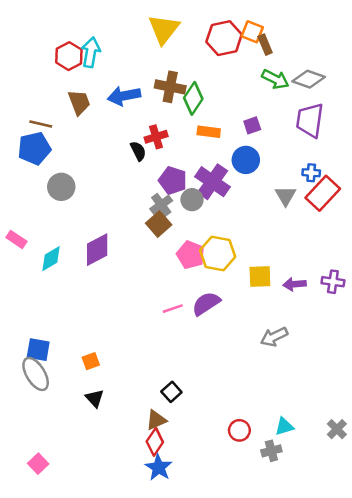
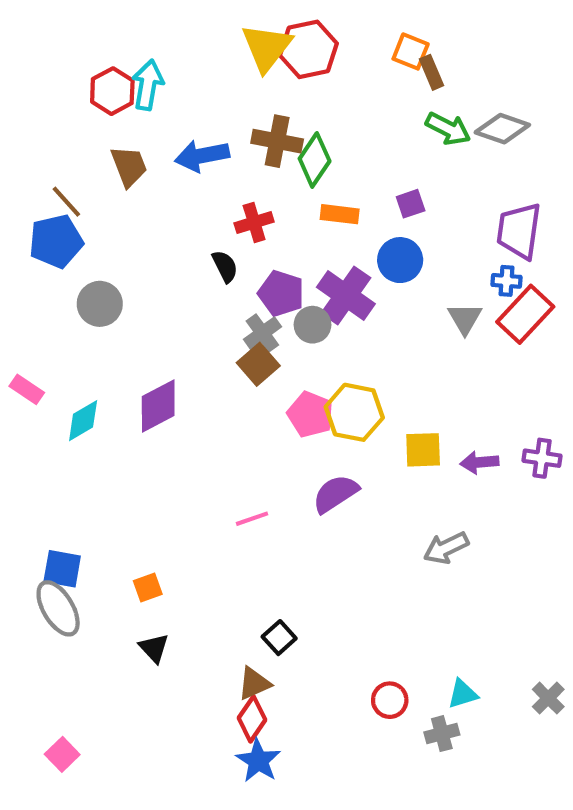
red hexagon: (224, 38) -> (308, 49), moved
purple trapezoid: (310, 120) -> (519, 231), moved
brown line: (41, 124) -> (66, 202), turned 35
black semicircle: (138, 151) -> (225, 266), moved
pink line: (173, 309) -> (252, 519), moved

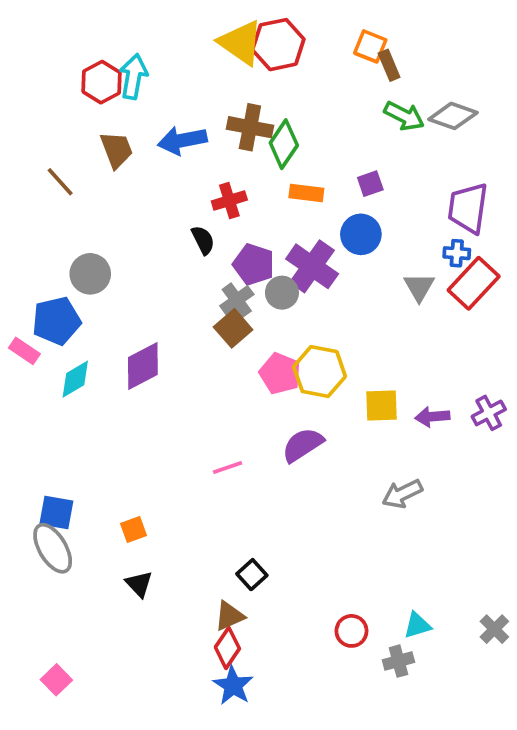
yellow triangle: (267, 47) -> (241, 43), turned -33
blue pentagon: (56, 241) -> (56, 321), moved
purple cross: (542, 458) -> (489, 413), turned -36

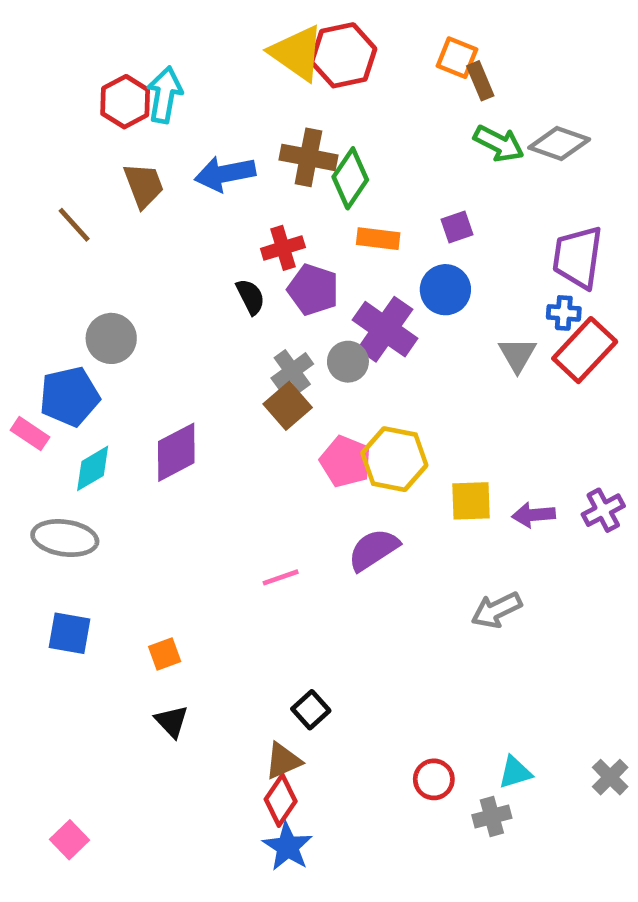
purple pentagon: (254, 264) -> (313, 290), moved
gray ellipse: (53, 548) -> (65, 538), moved, turned -51

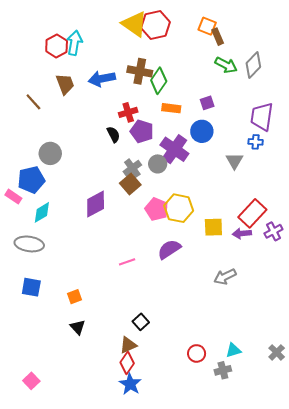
gray diamond: (559, 143) -> (253, 65), turned -65
red rectangle: (585, 350) -> (252, 213), moved
purple diamond: (176, 452) -> (96, 204), moved

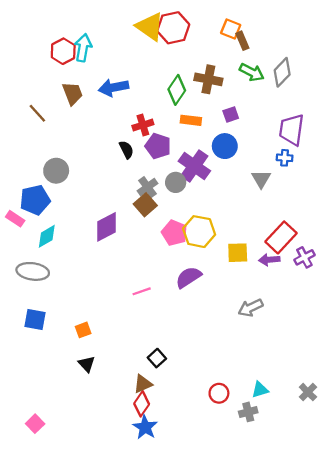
brown cross: (140, 71) -> (208, 79), moved

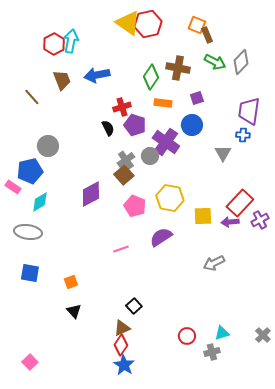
pink pentagon: (174, 233) -> (135, 206), moved

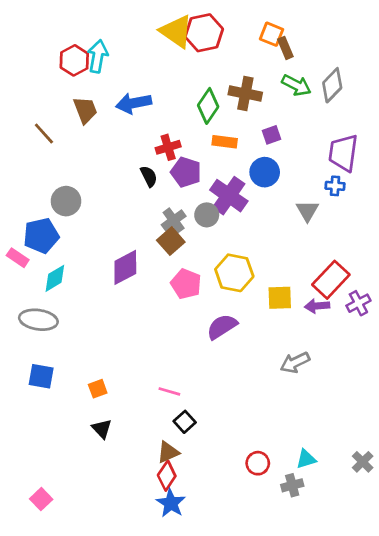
pink line: (121, 249) -> (169, 391), moved, turned 35

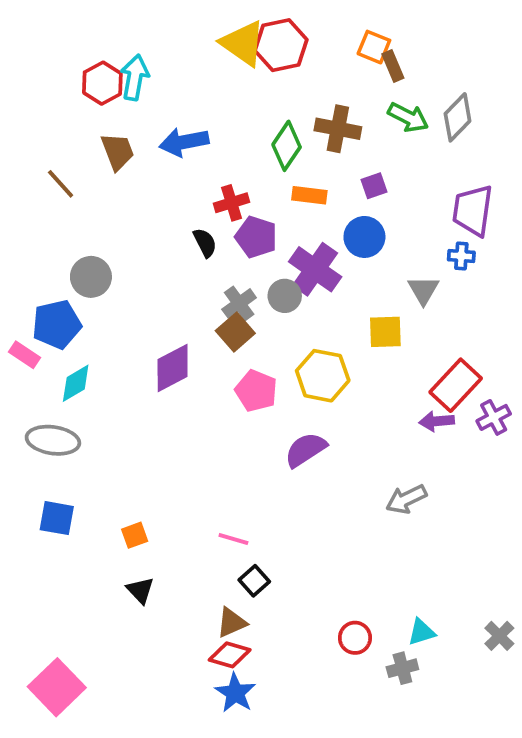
yellow square: (280, 298) -> (385, 332), moved
red diamond: (167, 476) -> (230, 655), turned 72
pink square: (41, 499) -> (57, 687), size x1.8

